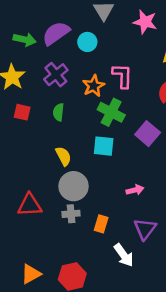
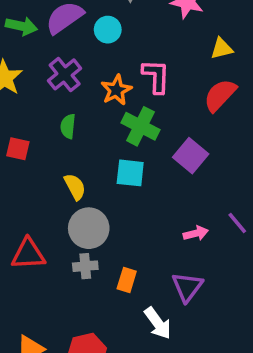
red square: (22, 112) -> (18, 149), moved
pink arrow: (135, 190) -> (196, 233), moved

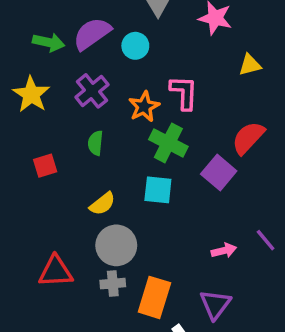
red semicircle: (220, 95) -> (248, 138), moved
red square: (18, 149) -> (45, 166), turned -30
yellow semicircle: (75, 187) -> (102, 204), turned 80
orange rectangle: (127, 280) -> (154, 297), size x1.6

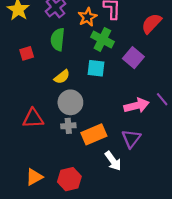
red semicircle: (248, 138) -> (151, 23), moved
green semicircle: (95, 143) -> (58, 39), size x1.5
pink arrow: (224, 251) -> (137, 106), size x1.6
orange rectangle: (154, 297) -> (94, 134), turned 50

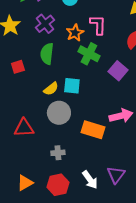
cyan square: (96, 68) -> (72, 86), moved
gray cross: (68, 126) -> (58, 153), moved
orange rectangle: (94, 134) -> (93, 130), moved, turned 40
purple triangle: (131, 139) -> (116, 175), moved
white arrow: (113, 161) -> (90, 180), moved

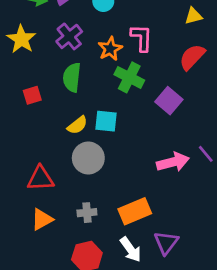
orange rectangle: (93, 130) -> (135, 211), moved, turned -40
orange triangle: (25, 183) -> (42, 219), moved

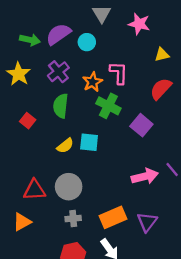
red square: (32, 95) -> (28, 121), turned -35
gray circle: (88, 158) -> (69, 187), moved
orange triangle: (42, 219) -> (22, 222), moved
purple triangle: (166, 243) -> (147, 222), moved

